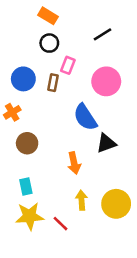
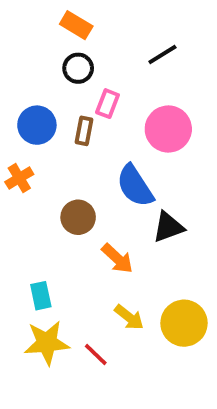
brown circle: (27, 143) -> (78, 217), moved
orange arrow: (74, 163) -> (117, 258), turned -35
yellow arrow: (81, 200) -> (129, 317), turned 132

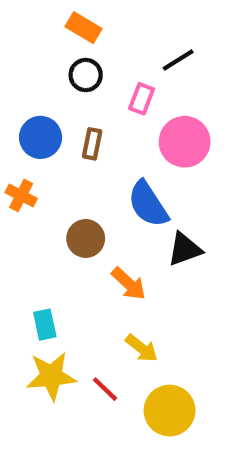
pink rectangle: (108, 104) -> (142, 99), moved
orange cross: (19, 178) -> (21, 195), turned -32
yellow circle: (184, 323) -> (170, 411), moved

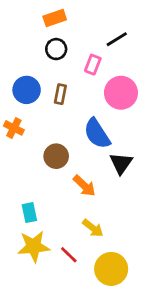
orange rectangle: (84, 28) -> (55, 18), turned -50
black triangle: (185, 249) -> (121, 163), turned -35

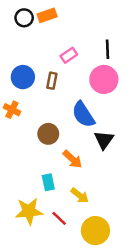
black line: (117, 39) -> (107, 49), moved, turned -60
black circle: (56, 49) -> (24, 18), moved
pink rectangle: (93, 65) -> (69, 55), moved, turned 35
cyan rectangle: (29, 213) -> (48, 182), moved

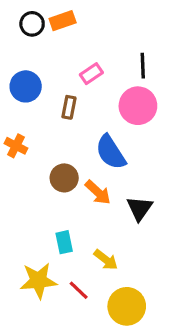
blue circle: (23, 77) -> (26, 86), moved
black triangle: (104, 140) -> (140, 208), moved
orange arrow: (72, 159) -> (98, 192), moved

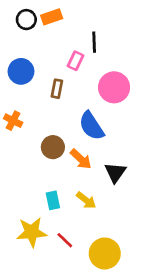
black line: (143, 66) -> (94, 42), moved
pink rectangle: (91, 74) -> (75, 61), turned -30
yellow arrow: (106, 260) -> (86, 200), moved

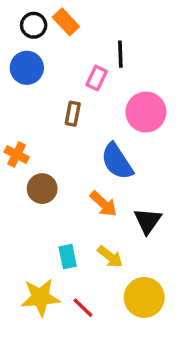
orange rectangle: (52, 17) -> (66, 22), turned 66
blue circle: (21, 71) -> (27, 68), moved
brown circle: (53, 147) -> (42, 189), moved
yellow circle: (105, 253) -> (144, 297), moved

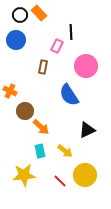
orange arrow: (103, 204) -> (41, 127), moved
black triangle: (148, 221) -> (87, 130), turned 30
red line: (83, 308) -> (60, 181), moved

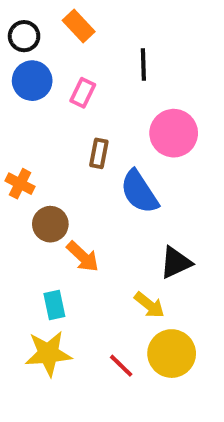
black circle: (20, 15) -> (24, 36), moved
pink rectangle: (57, 46) -> (83, 93), moved
brown rectangle: (43, 67) -> (99, 153), moved
cyan rectangle: (40, 151) -> (54, 305), moved
yellow arrow: (65, 151) -> (149, 305), moved

